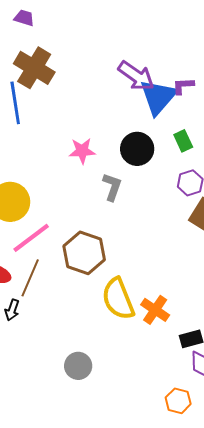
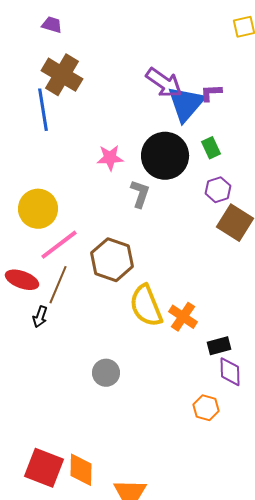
black circle: (137, 149) -> (165, 156), size x1.4

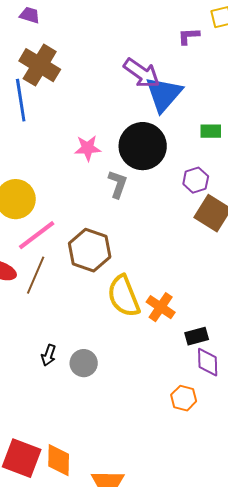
purple L-shape: (211, 93) -> (189, 36), moved
green rectangle: (211, 148) -> (211, 131), moved, turned -65
black arrow: (40, 317) -> (49, 355), moved

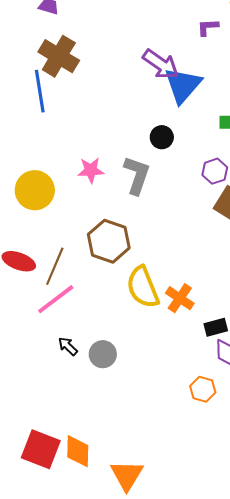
black circle: (143, 146) -> (162, 137), size x0.5
pink star: (88, 148) -> (91, 170), moved
gray L-shape: (118, 184) -> (137, 175), size x1.4
pink line: (37, 235) -> (56, 299), moved
black arrow: (49, 355) -> (68, 346), turned 115

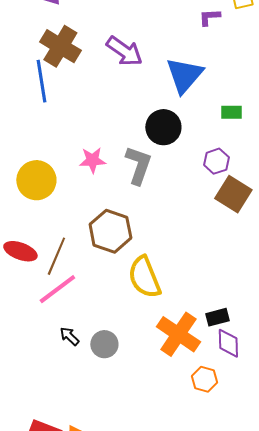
purple arrow: (161, 64) -> (124, 51), moved
black circle: (162, 137) -> (163, 127), size x1.5
orange cross: (180, 298) -> (178, 334), moved, size x1.5

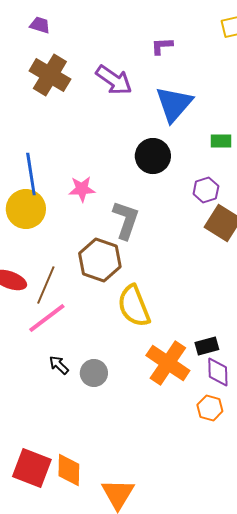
purple L-shape: (209, 17) -> (162, 46), moved
blue line: (41, 81) -> (31, 174), moved
gray L-shape: (138, 165) -> (126, 220), moved
orange hexagon: (204, 379) -> (210, 408), moved

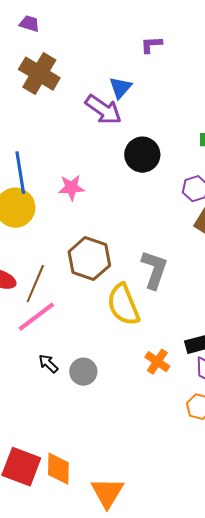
purple arrow: (114, 80) -> (103, 110), moved
blue triangle: (174, 104) -> (120, 88), moved, size x0.6
gray L-shape: (126, 220) -> (154, 270), moved
orange cross: (168, 363) -> (157, 362), size x0.6

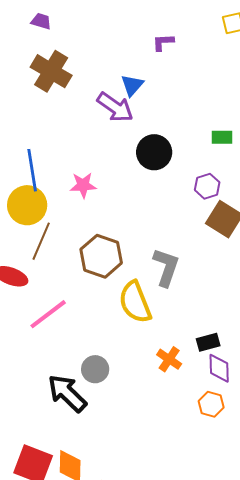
brown line: (35, 284) -> (41, 241), moved
black arrow: (48, 364) -> (67, 393), moved, size x2.0

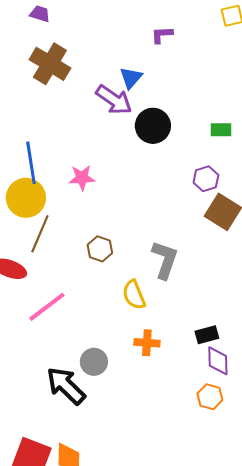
black circle: (154, 152) -> (153, 126), moved
brown hexagon: (101, 256) -> (100, 249), size x0.6
yellow semicircle: (135, 302) -> (134, 295), size x0.7
orange cross: (169, 359) -> (147, 343), moved, turned -30

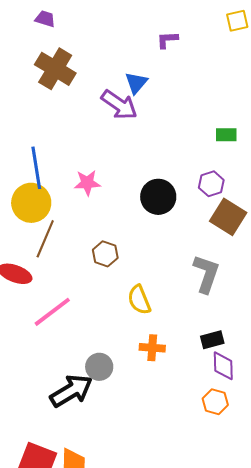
black circle: (153, 126) -> (158, 197), moved
gray L-shape: (165, 260) -> (206, 274), moved
black arrow: (66, 386) -> (71, 391), turned 105

